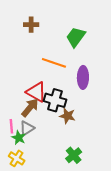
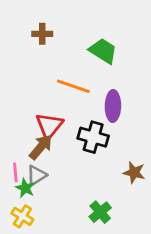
green trapezoid: (76, 37) -> (103, 51), turned 85
red triangle: (36, 92) -> (49, 126), turned 40
black cross: (55, 100) -> (93, 137), moved
brown star: (67, 116) -> (134, 173), moved

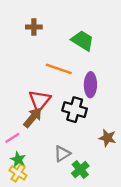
pink line: (15, 173) -> (12, 138), turned 63
gray triangle: (37, 175) -> (62, 154), moved
green star: (25, 188) -> (18, 159), moved

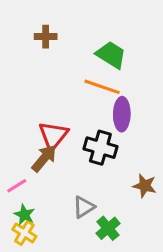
orange line: (59, 69) -> (102, 87), moved

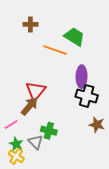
orange line: (102, 87) -> (55, 50), moved
black cross: (100, 148) -> (87, 96), moved
gray triangle: (84, 207) -> (36, 142), moved, turned -42
green cross: (108, 228) -> (49, 131), moved, turned -35

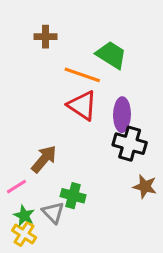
red triangle: (36, 91) -> (82, 105), moved, turned -35

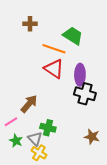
brown star: (145, 187) -> (92, 137), moved
yellow cross: (24, 234) -> (39, 153), moved

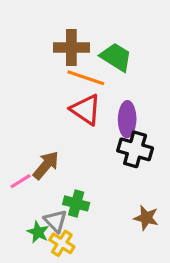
brown cross: (30, 24) -> (71, 48), moved, size x1.5
pink line: (11, 122) -> (20, 181), moved
green star: (16, 141) -> (38, 232), moved

